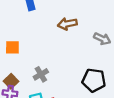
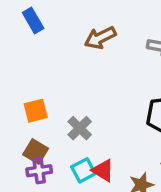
orange square: (12, 47) -> (36, 111), moved

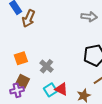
brown arrow: (100, 38) -> (29, 18), moved, turned -36
purple cross: (39, 171) -> (17, 90), moved

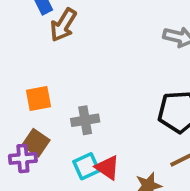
gray cross: (47, 66) -> (85, 120), turned 32

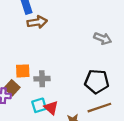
brown arrow: (63, 25) -> (37, 22), turned -138
orange square: (38, 99) -> (23, 71), moved

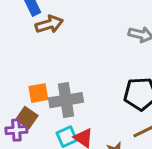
gray cross: (42, 79) -> (66, 100), size x1.5

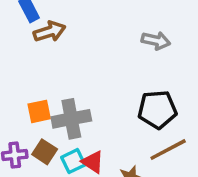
brown square: (27, 118) -> (45, 152), moved

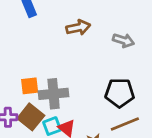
brown arrow: (50, 32) -> (78, 27), moved
brown square: (45, 152) -> (31, 117), size x1.4

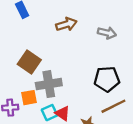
orange square: (30, 86) -> (29, 98), moved
brown square: (31, 117) -> (29, 62), moved

